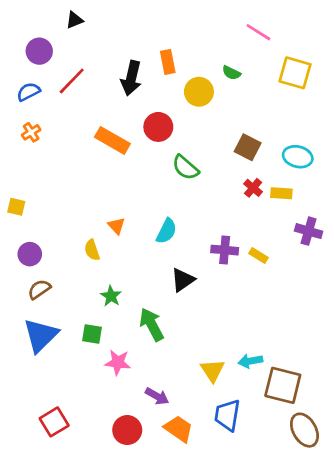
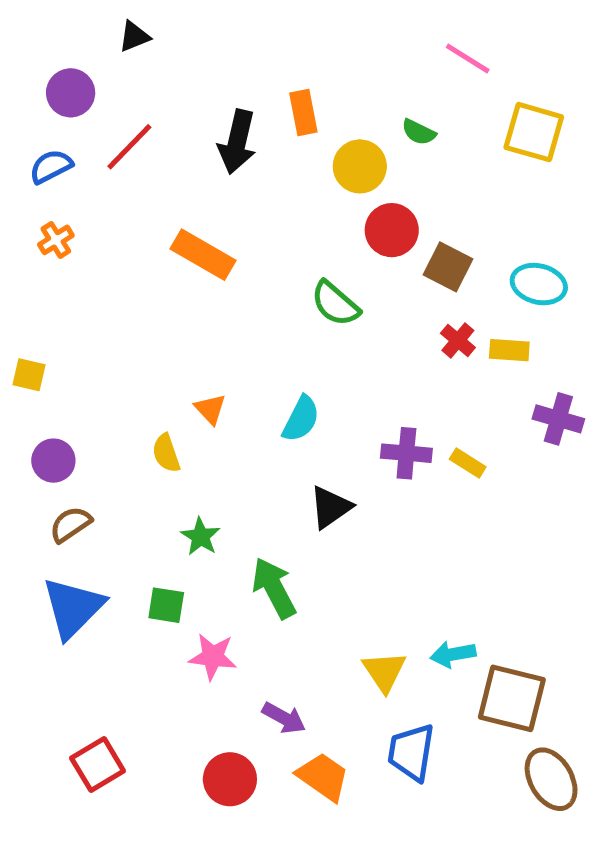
red circle: (158, 127) -> (392, 230), moved

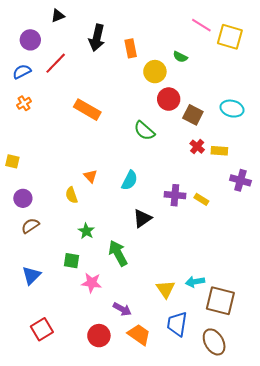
yellow square: (534, 132) -> (230, 37), moved
black arrow: (237, 142) -> (97, 38), moved
cyan ellipse: (539, 284) -> (232, 109), moved
blue triangle: (73, 608) -> (31, 275), moved, size x0.7
brown ellipse: (551, 779) -> (214, 342), moved

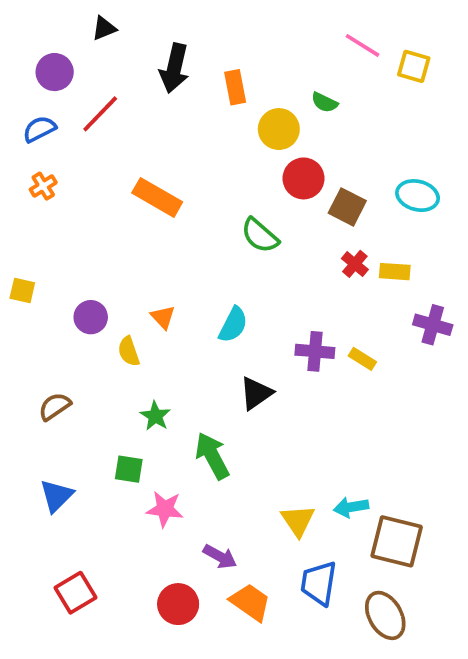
yellow square: (230, 37) -> (414, 66), size x0.7
purple circle: (23, 198) -> (91, 317), moved

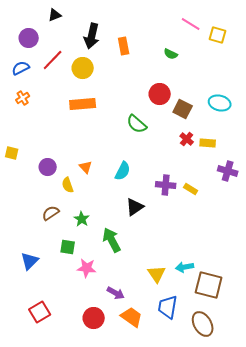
yellow circle: (279, 129) -> (83, 68), moved
orange rectangle: (157, 197) -> (83, 104), turned -35
brown semicircle: (55, 406) -> (51, 213), moved

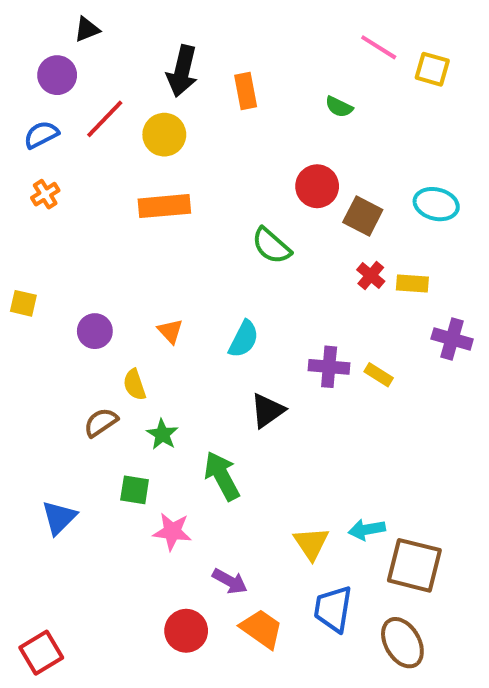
black triangle: (55, 15) -> (87, 29), moved
yellow semicircle: (68, 185) -> (135, 385), moved
red square: (40, 312) -> (41, 653), moved

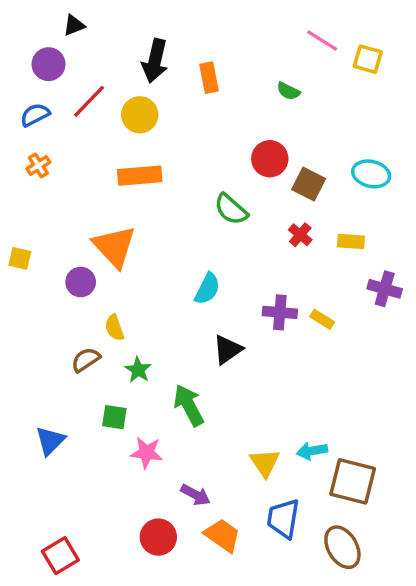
red cross: (371, 276) -> (300, 235), moved
orange triangle: (170, 331) -> (114, 247), moved, size x2.0
red square: (41, 653) -> (60, 556), moved

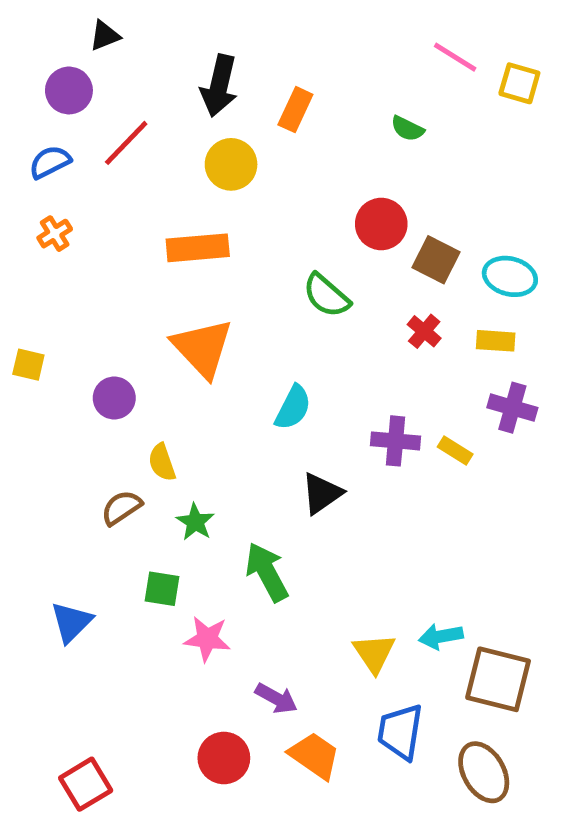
orange rectangle: (209, 78) -> (295, 110), turned 36
yellow circle: (140, 115) -> (231, 164), moved
cyan ellipse: (371, 174) -> (510, 276), moved
orange triangle: (114, 247) -> (202, 348), moved
purple cross: (385, 289) -> (512, 408), moved

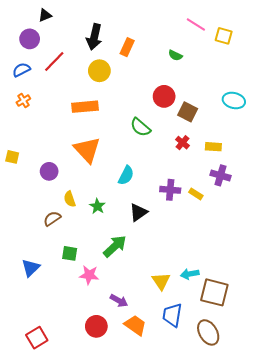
cyan ellipse: (510, 276) -> (234, 101), moved
green star: (195, 522) -> (97, 206), moved
green arrow: (267, 572) -> (115, 246), turned 75

